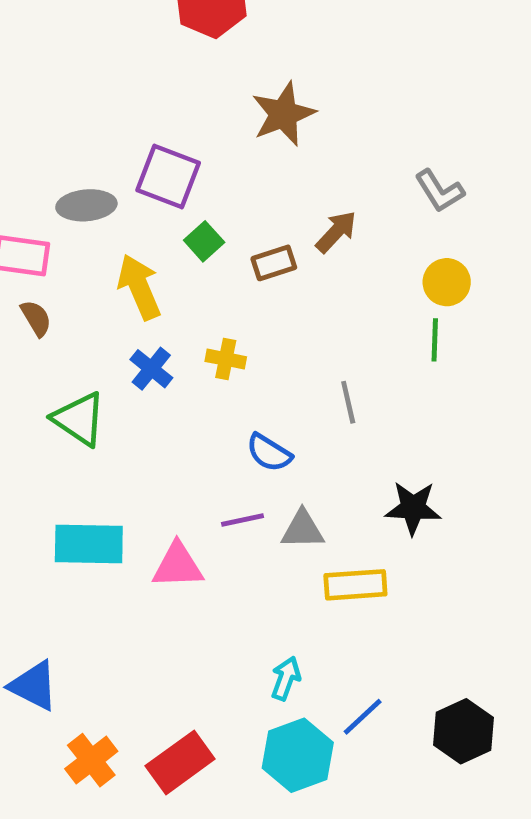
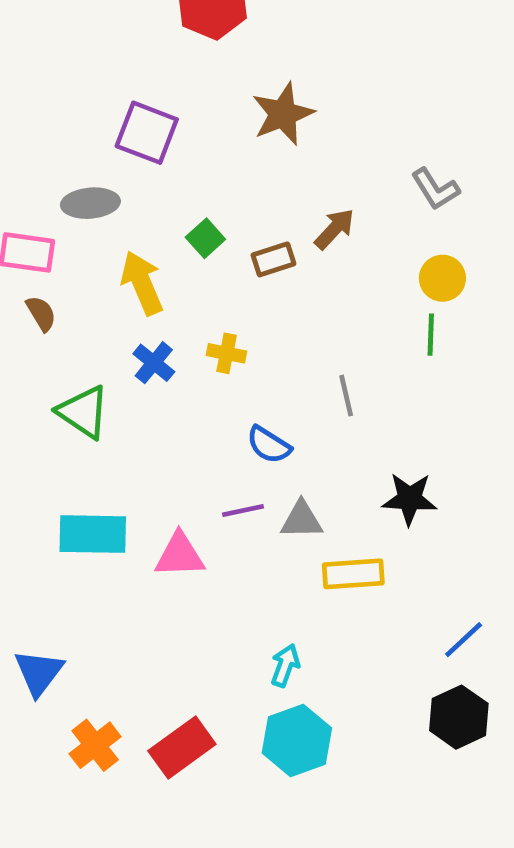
purple square: (168, 177) -> (147, 133), moved
blue triangle: (34, 686) -> (39, 672), turned 40
blue line: (363, 717) -> (464, 640), moved

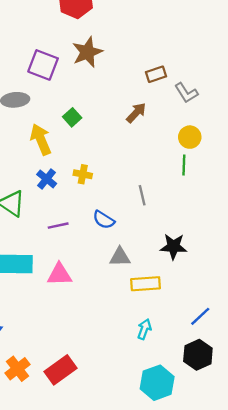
brown star: (283, 114) -> (87, 52), moved
brown rectangle: (273, 259) -> (156, 74), moved
purple line: (243, 511) -> (58, 226), moved
cyan arrow: (285, 665) -> (144, 329), moved
cyan hexagon: (297, 741) -> (157, 383), moved

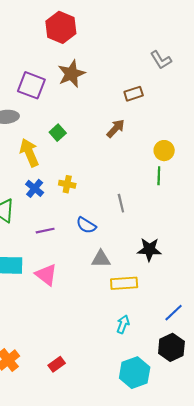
gray L-shape: (186, 93) -> (161, 60), moved
pink triangle: (59, 274) -> (46, 275), turned 40
red rectangle: (61, 370) -> (57, 364), moved, size x0.6

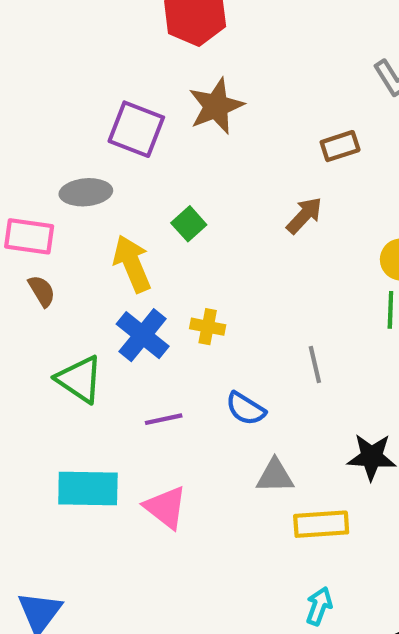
blue cross: (35, 188) -> (143, 335), size x1.4

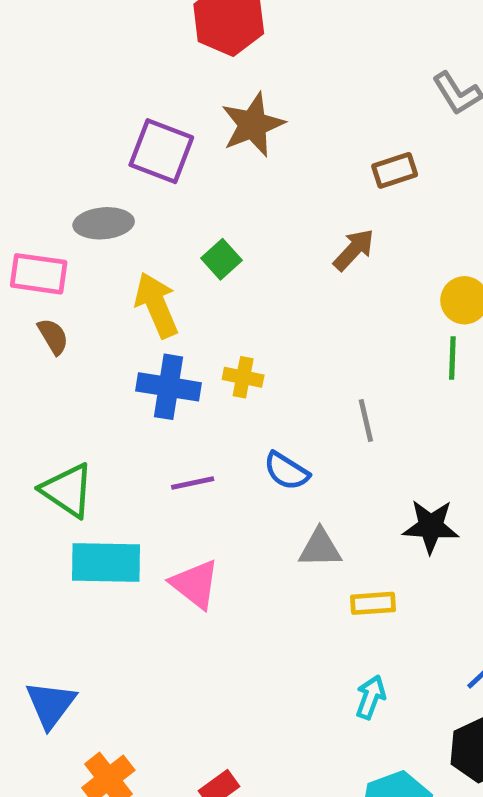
blue cross: (143, 335) -> (169, 387), turned -30
green triangle: (80, 379) -> (68, 490), moved
yellow rectangle: (321, 524) -> (373, 603), size x0.7

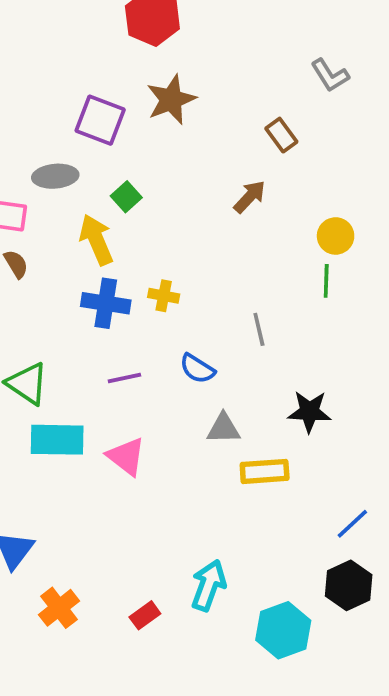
brown rectangle: (395, 170) -> (281, 135), turned 72
green square: (221, 259) -> (126, 197), moved
yellow rectangle: (373, 603) -> (265, 471), size x1.4
cyan arrow: (371, 697) -> (208, 585), moved, size x1.5

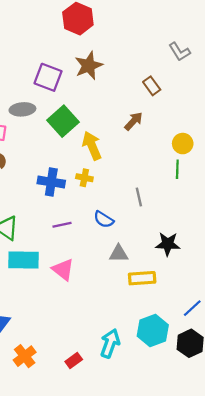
green square: (126, 197) -> (63, 121), size x1.8
yellow arrow: (96, 240) -> (92, 146), moved
cyan hexagon: (283, 630) -> (153, 331), moved

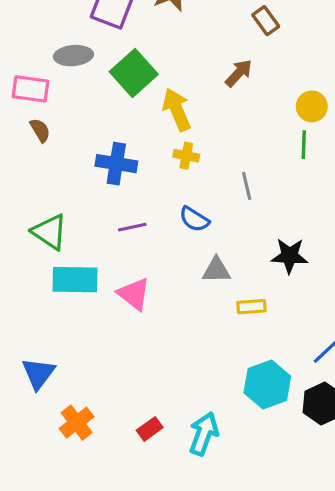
yellow cross: (84, 178) -> (186, 156), moved
yellow rectangle: (142, 278) -> (251, 307), size x0.7
cyan arrow: (110, 343) -> (204, 434), moved

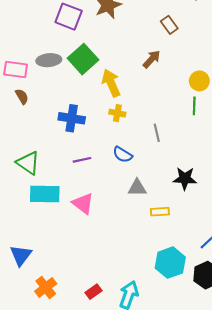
gray ellipse: (73, 56) -> (49, 60), moved

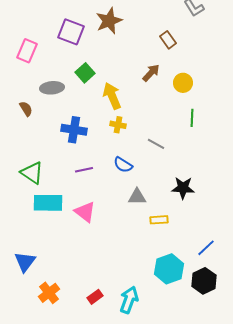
green square: (83, 59) -> (85, 73), size x0.7
gray ellipse: (49, 60) -> (52, 88), moved
pink rectangle: (16, 69) -> (27, 51), moved, turned -75
yellow circle: (199, 81) -> (183, 83), moved
gray line: (157, 133) -> (156, 144), turned -48

